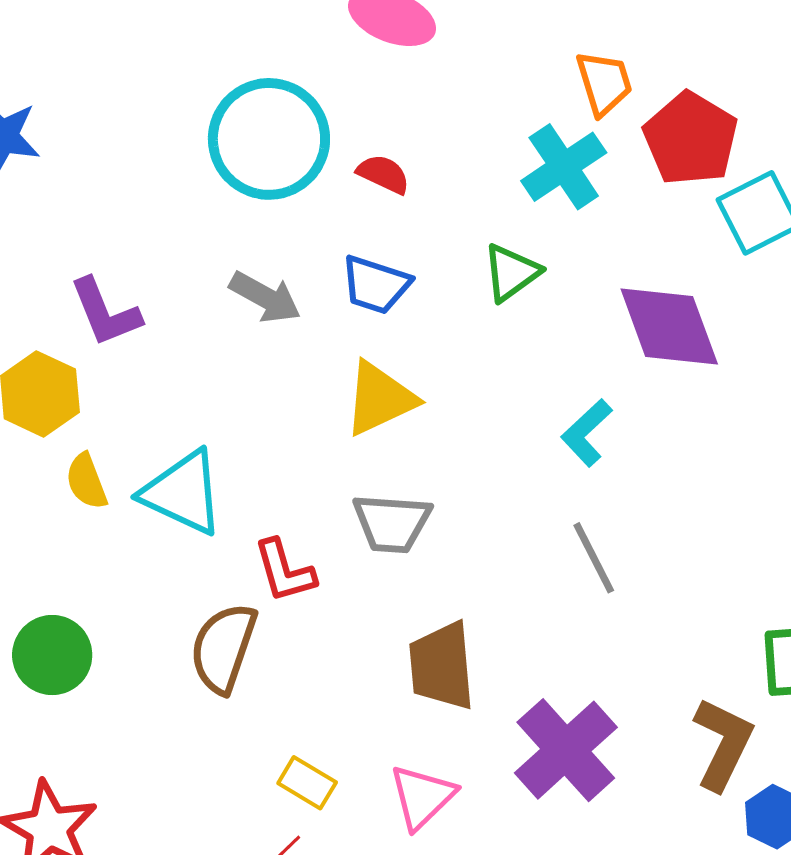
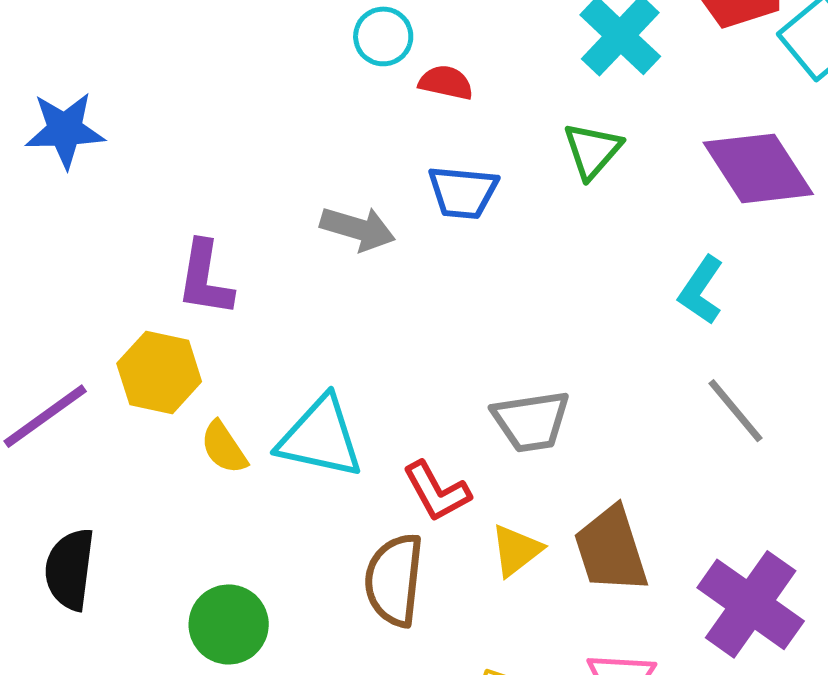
cyan circle: (269, 139) -> (383, 36), moved, size x0.5
purple L-shape: (105, 312) -> (205, 279), turned 44
yellow triangle: (380, 399) -> (516, 550), moved, size x0.7

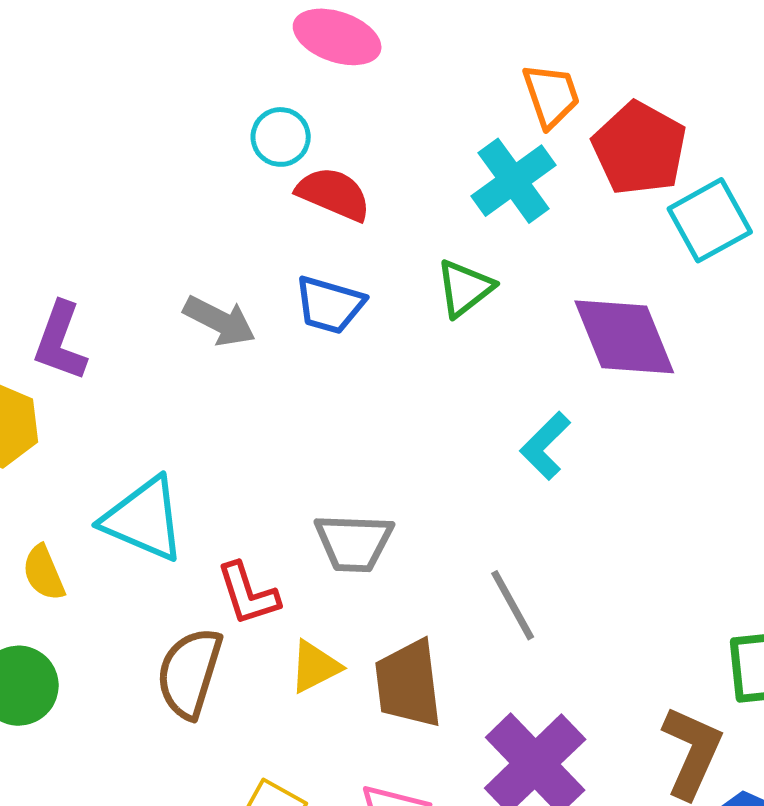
red semicircle: (446, 82) -> (334, 194), size x1.4
gray line: (736, 411) -> (513, 605), moved
yellow semicircle: (224, 448) -> (44, 573), moved

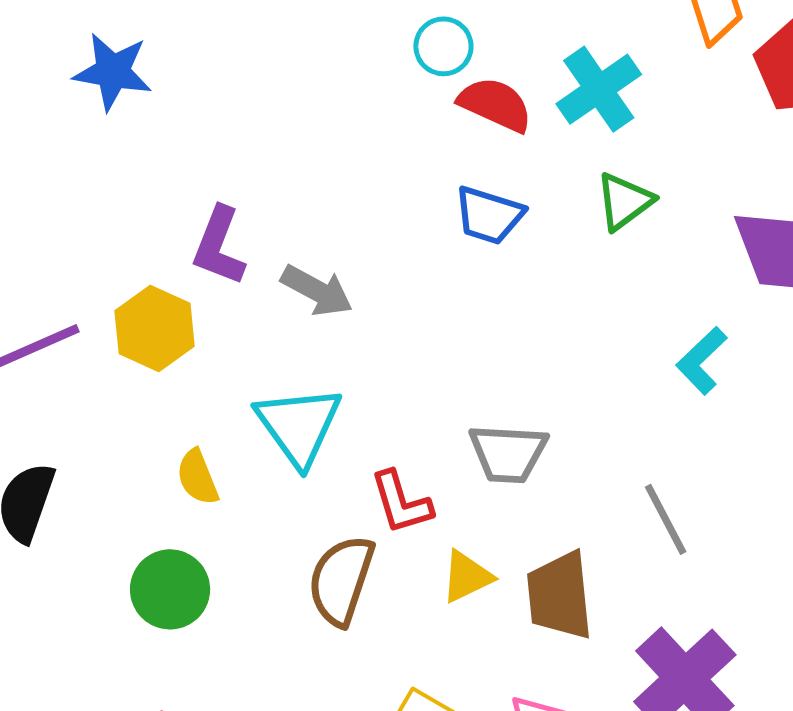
cyan cross: (514, 181) -> (599, 89), moved
gray arrow: (220, 321) -> (317, 291), moved
cyan triangle: (144, 519) -> (299, 426), turned 30

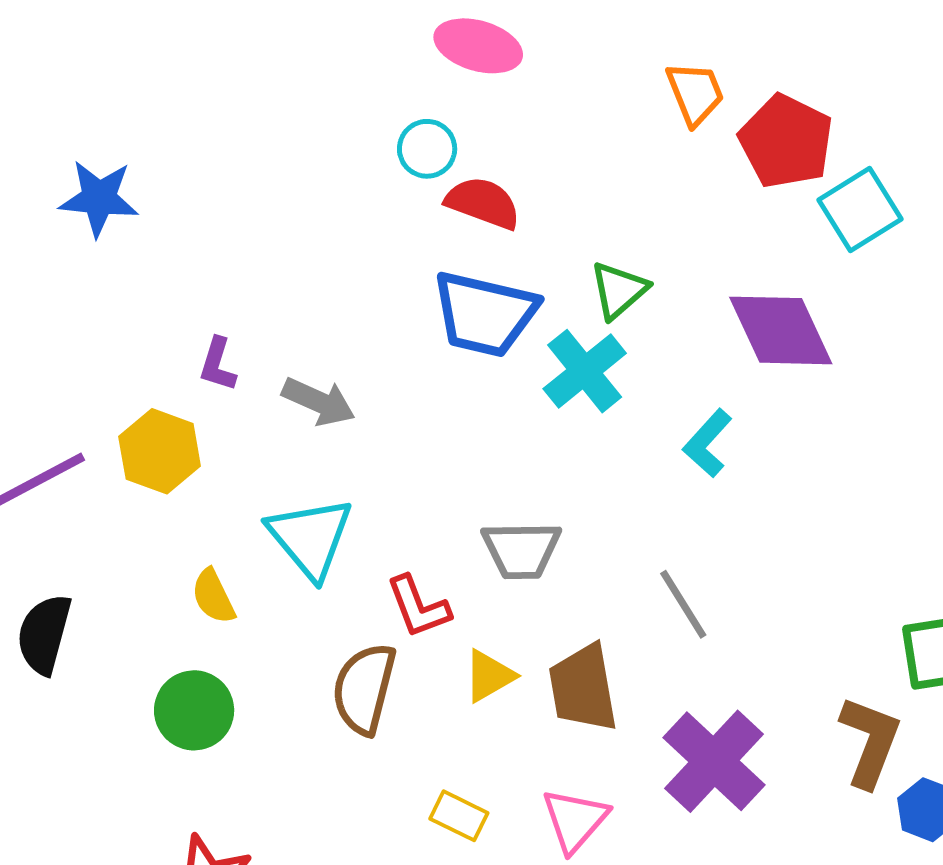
cyan cross: (599, 89) -> (585, 371), moved
blue trapezoid: (489, 215) -> (485, 314), size x1.5
purple L-shape: (219, 246) -> (218, 364), size x0.7

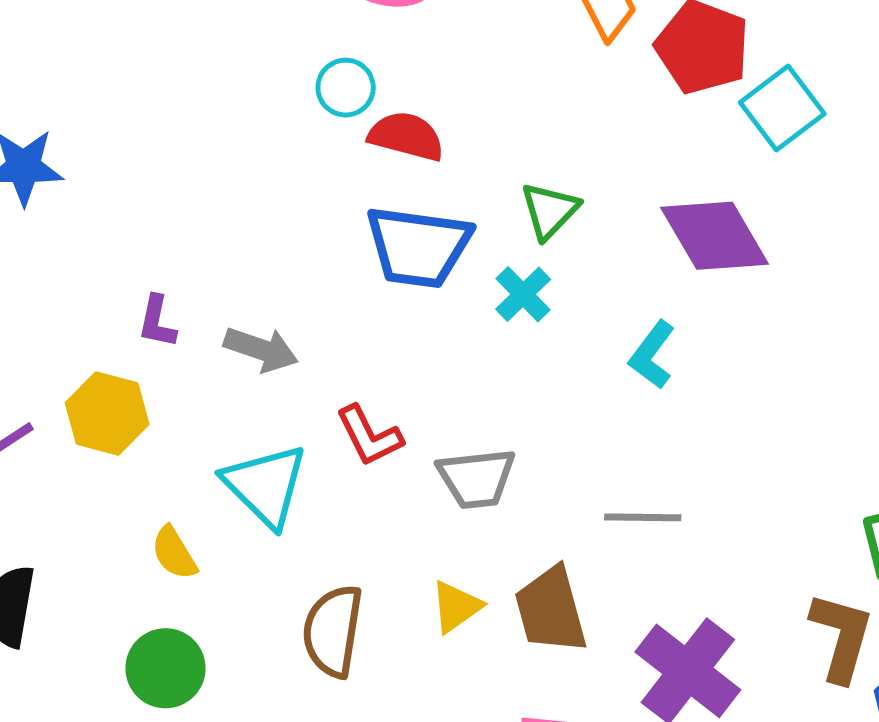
cyan cross: (585, 371) -> (523, 294), size x0.7
gray line: (683, 604) -> (643, 517), turned -52
red L-shape: (418, 607) -> (369, 436), moved

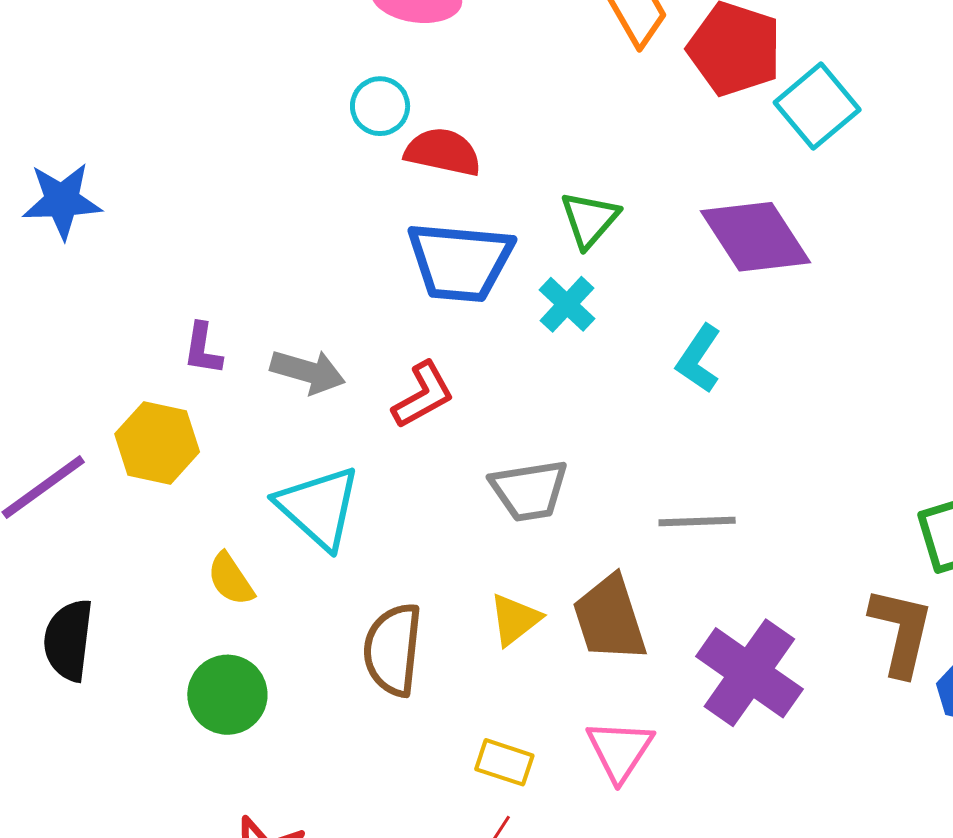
red L-shape: (369, 436) -> (423, 395), moved, turned -90

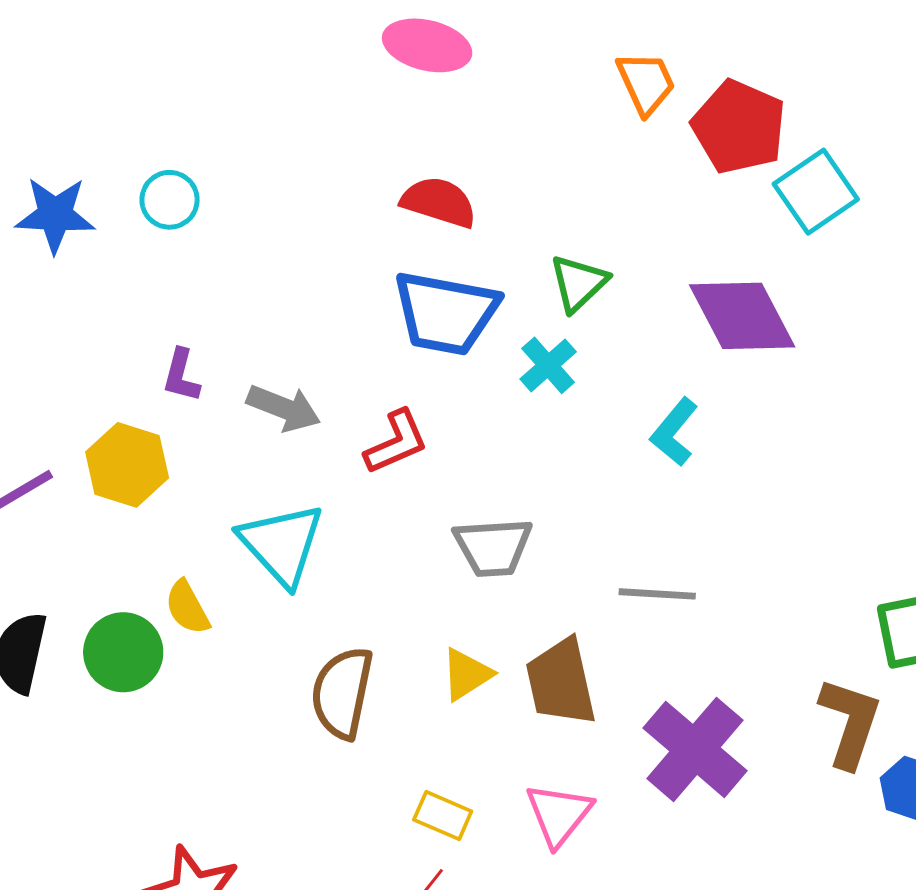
cyan circle: (380, 106) -> (170, 200), moved
green circle: (227, 695) -> (123, 652), moved

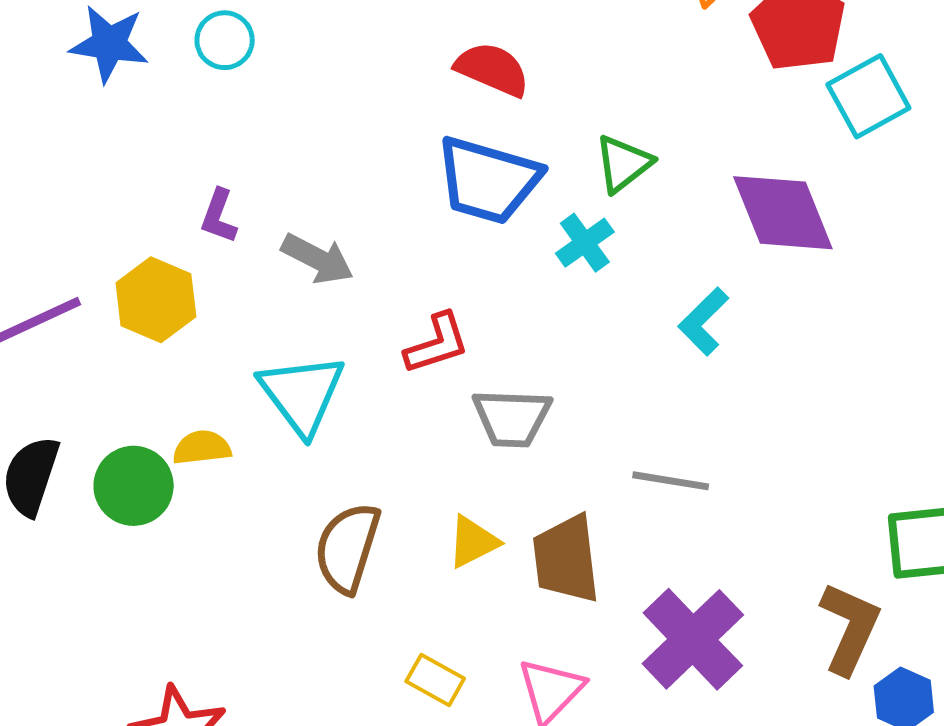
red L-shape: (396, 442) -> (437, 344), moved
yellow semicircle: (187, 607) -> (202, 448), turned 106

